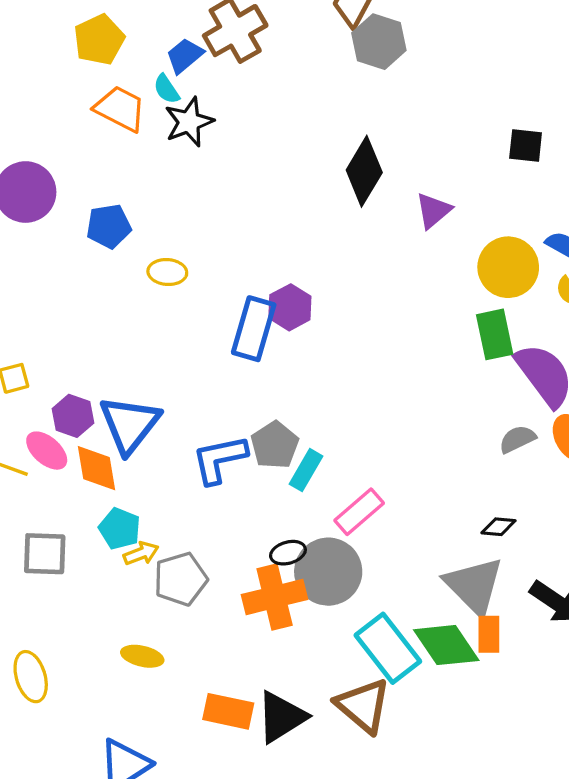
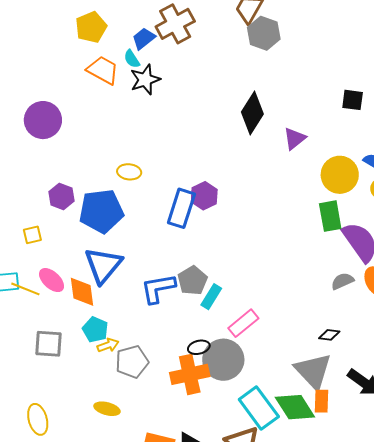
blue pentagon: (109, 226) -> (101, 211), moved, size x1.6
purple hexagon: (73, 416) -> (61, 196), moved

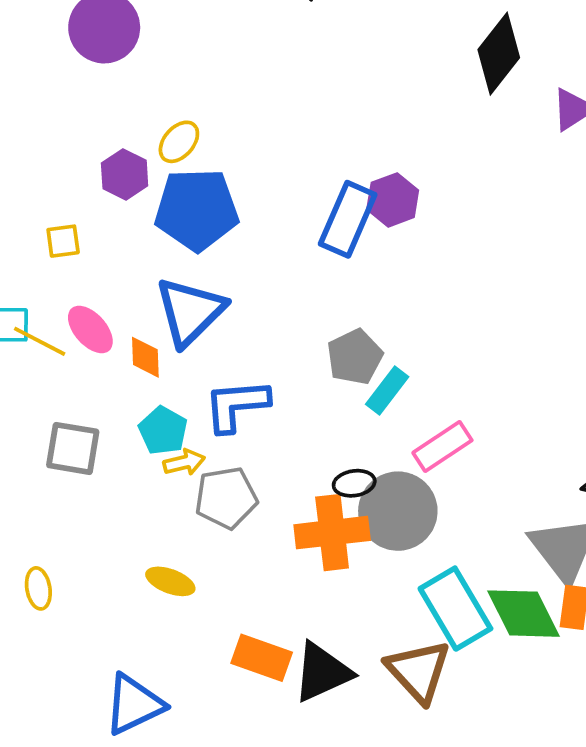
yellow ellipse: (129, 172) -> (179, 142), moved, turned -60
blue L-shape: (158, 288) -> (236, 405), moved
orange diamond: (82, 292) -> (145, 357), size x0.7
yellow ellipse: (38, 419) -> (38, 588), size x0.7

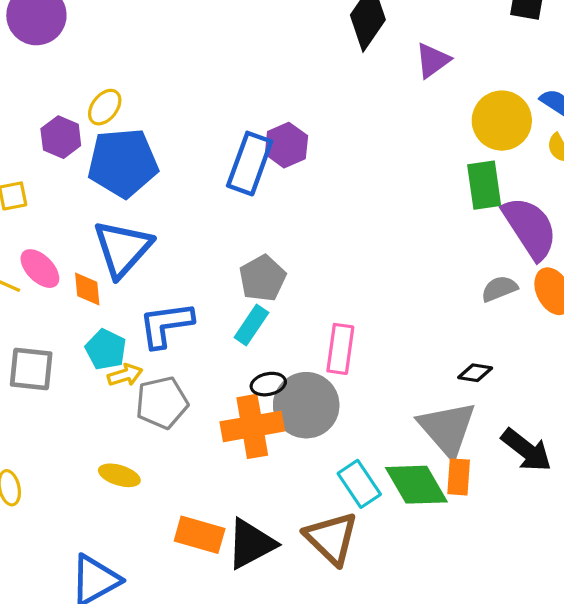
cyan rectangle: (387, 390) -> (251, 325), moved
pink rectangle: (442, 446) -> (340, 349), turned -45
cyan rectangle: (455, 609) -> (359, 484), size x0.7

